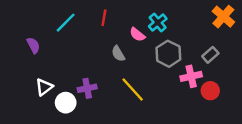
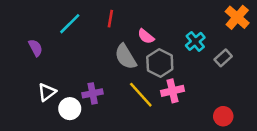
cyan cross: (158, 23) -> (195, 41), moved
gray semicircle: (118, 54) -> (126, 57), size x1.5
gray hexagon: (168, 54) -> (160, 63), moved
pink cross: (191, 76) -> (172, 91), moved
red circle: (210, 91) -> (223, 116), moved

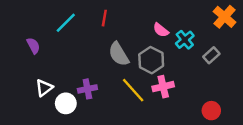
pink semicircle: (146, 36) -> (161, 30), moved

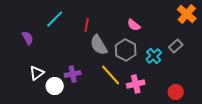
red line: (104, 18) -> (87, 25), moved
cyan cross: (185, 40) -> (154, 56), moved
pink cross: (163, 87) -> (136, 84), moved

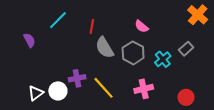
white triangle: (37, 73) -> (36, 93), moved
yellow line: (111, 75) -> (103, 88), moved

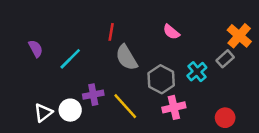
orange cross: (198, 15) -> (239, 36), moved
cyan line: (58, 20) -> (70, 59), moved
gray hexagon: (133, 53) -> (161, 79), moved

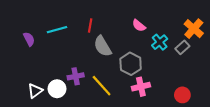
cyan line: (70, 59) -> (57, 30), moved, turned 30
cyan cross: (197, 72) -> (160, 42), moved

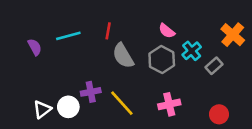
gray rectangle: (182, 47) -> (214, 66), moved
gray hexagon: (131, 64) -> (162, 60), moved

